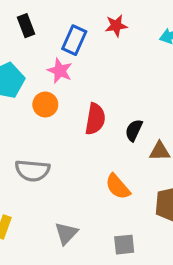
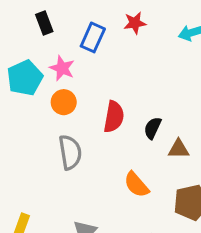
pink star: (60, 71) -> (62, 68), moved
gray semicircle: (32, 171) -> (70, 152), moved, turned -104

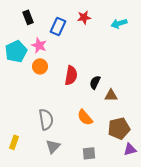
gray semicircle: (70, 152) -> (46, 119), moved

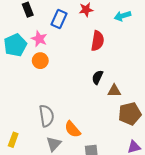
red semicircle: (71, 75) -> (97, 41), moved
orange semicircle: (85, 117) -> (73, 129), moved
brown pentagon: (119, 128) -> (130, 114), moved

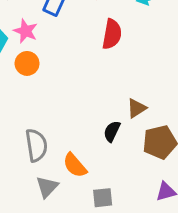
black semicircle: (97, 77) -> (112, 131), moved
brown triangle: (114, 91) -> (137, 108), turned -32

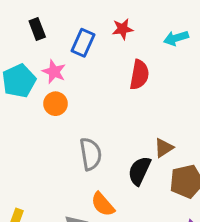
black semicircle: (112, 131) -> (139, 171), size x1.4
gray semicircle: (36, 145) -> (91, 154), moved

